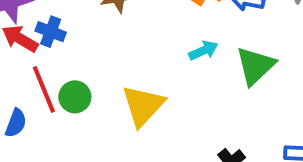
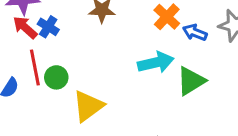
cyan arrow: (203, 51) -> (156, 62), size x1.6
yellow triangle: (143, 106) -> (88, 106), moved

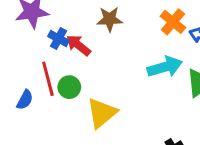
red arrow: (25, 27) -> (78, 45), moved

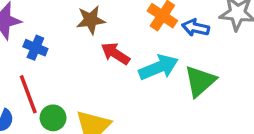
red arrow: (78, 45) -> (115, 54), moved
green circle: (69, 87) -> (53, 118), moved

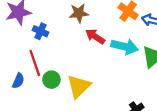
cyan arrow: (159, 67) -> (125, 47), turned 35

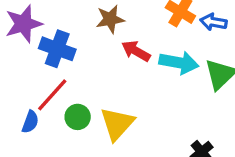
blue cross: (40, 31) -> (57, 49), size x1.5
red line: (35, 63) -> (52, 95), turned 65

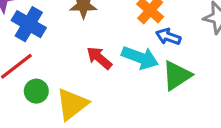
blue arrow: (214, 22) -> (168, 37), moved
red arrow: (136, 51) -> (99, 58), moved

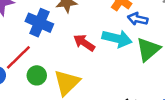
blue cross: (29, 24) -> (39, 23), moved

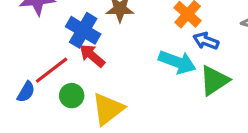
red arrow: (84, 43) -> (92, 56), moved

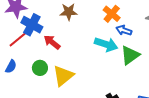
blue cross: (83, 30) -> (32, 25), moved
red line: (52, 70) -> (19, 38), moved

